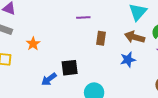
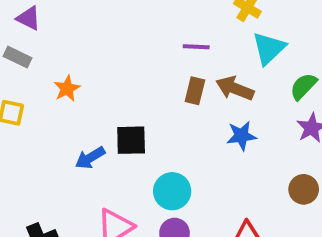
purple line: (83, 17) -> (196, 47), moved
brown arrow: (135, 37) -> (235, 88), moved

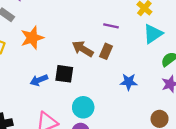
brown arrow: (235, 88) -> (83, 49), moved
orange star: (67, 89) -> (32, 38), size x1.5

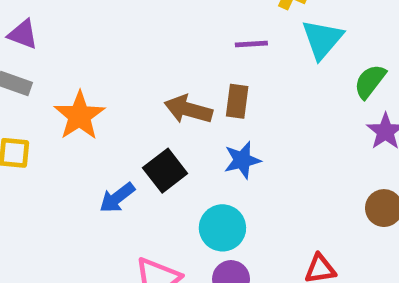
purple line: (111, 26) -> (251, 44), moved
black square: (64, 74) -> (165, 171), turned -30
blue star: (129, 82) -> (242, 160), moved

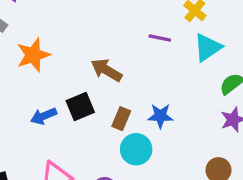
brown rectangle: (237, 101) -> (121, 119), moved
blue star: (242, 160) -> (160, 116), moved
cyan circle: (222, 228) -> (136, 149), moved

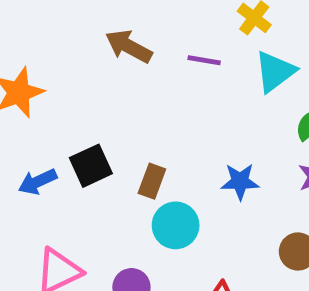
brown arrow: (106, 70) -> (129, 46), moved
blue star: (160, 116) -> (240, 181), moved

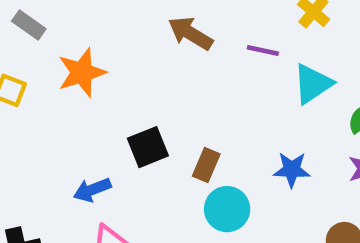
cyan triangle: (275, 71) -> (313, 84), moved
blue arrow: (38, 182) -> (92, 190), moved

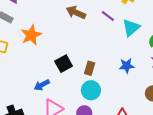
purple line: (263, 50) -> (108, 16), turned 32
cyan circle: (227, 209) -> (91, 90), moved

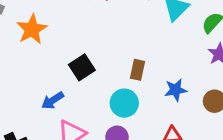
blue star: (127, 66) -> (176, 90), moved
brown rectangle: (90, 68) -> (137, 70), moved

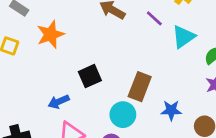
brown rectangle: (137, 70) -> (140, 87), size x1.5

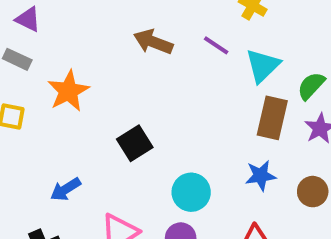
brown rectangle: (140, 87) -> (272, 118), moved
blue arrow: (59, 102) -> (65, 189), moved

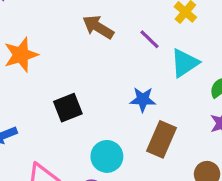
brown rectangle: (272, 118) -> (161, 139), moved
blue star: (261, 176) -> (143, 99), moved

